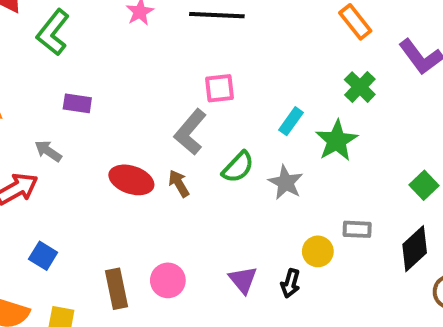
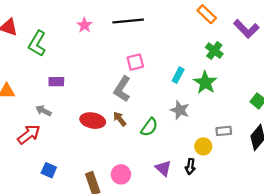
green semicircle: (238, 167) -> (149, 127), moved

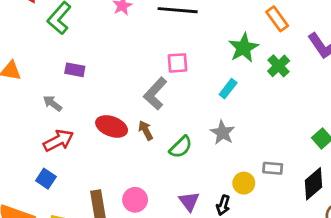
green star: (205, 83) -> (244, 48), moved
red arrow: (29, 134) -> (58, 141), moved

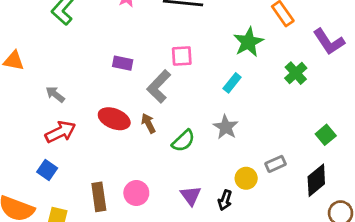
green cross: (279, 66) -> (296, 73), moved
purple rectangle: (75, 70) -> (123, 63), moved
gray rectangle: (273, 168) -> (275, 164), turned -30

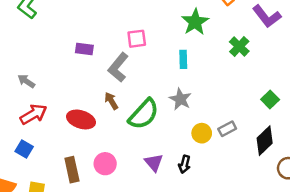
cyan rectangle: (232, 83) -> (183, 59), turned -36
red ellipse: (114, 119) -> (81, 119), moved
green semicircle: (183, 141) -> (144, 114), size x1.5
yellow circle: (246, 178) -> (202, 133), moved

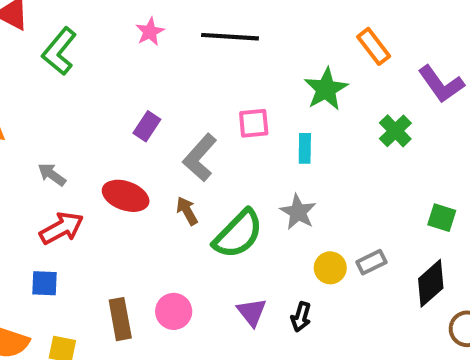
pink square: (137, 39) -> (254, 123), moved
purple rectangle: (84, 49) -> (147, 126), turned -66
green square: (270, 100) -> (442, 218), turned -30
red ellipse: (81, 119) -> (126, 196), moved
blue square: (24, 149) -> (45, 283), turned -30

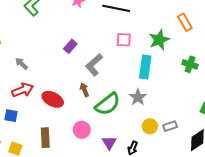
pink square: (254, 123) -> (124, 40), moved
green cross: (395, 131) -> (190, 64), turned -35
cyan rectangle: (305, 148) -> (145, 67), size x1.6
red ellipse: (126, 196) -> (53, 99), moved
pink circle: (174, 311) -> (82, 130), moved

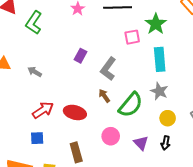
green star: (159, 40) -> (156, 24), moved
gray arrow: (21, 64) -> (35, 72), moved
yellow circle: (150, 126) -> (168, 118), moved

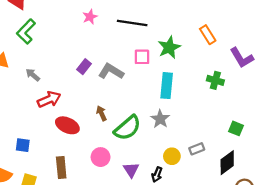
green L-shape: (34, 23) -> (26, 31), moved
gray L-shape: (108, 69) -> (111, 71), moved, turned 75
red arrow: (43, 110) -> (49, 99), moved
yellow circle: (168, 118) -> (172, 156), moved

